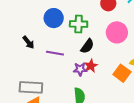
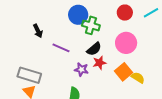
blue circle: (54, 18) -> (78, 15), moved
red star: (91, 66) -> (99, 63), moved
orange square: (122, 73) -> (123, 72), moved

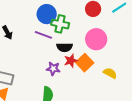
purple line: (61, 48) -> (43, 35), moved
black semicircle: (94, 49) -> (65, 47), turned 42
orange square: (123, 72) -> (85, 63), moved

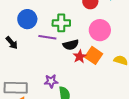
blue circle: (47, 14) -> (27, 19), moved
purple star: (53, 69) -> (51, 81), moved

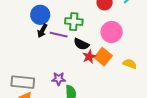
black arrow: (12, 43) -> (42, 31), moved, turned 64
black semicircle: (71, 45) -> (81, 44), turned 35

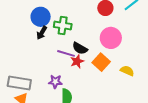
green cross: (74, 22) -> (63, 26), moved
purple line: (59, 35) -> (66, 53), moved
red star: (89, 57) -> (77, 61), moved

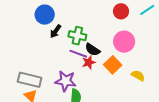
blue circle: (41, 17) -> (45, 15), moved
green cross: (63, 26) -> (77, 36), moved
purple star: (55, 82) -> (66, 81), size x1.5

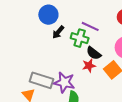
purple line: (78, 54) -> (90, 26), moved
gray rectangle: (30, 80) -> (41, 80), moved

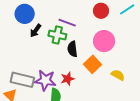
black semicircle: (94, 53) -> (72, 49), turned 49
red star: (89, 66) -> (68, 79), moved

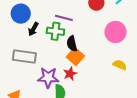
pink circle: (104, 41) -> (115, 32), moved
orange square: (93, 64) -> (75, 57), moved
gray rectangle: (22, 80) -> (24, 56), moved

